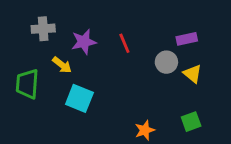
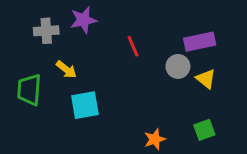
purple rectangle: (187, 39) -> (200, 42), size x1.4
purple star: (84, 42) -> (83, 20), moved
cyan square: (79, 98) -> (85, 105), turned -32

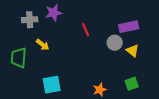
cyan square: (85, 105) -> (52, 85), moved

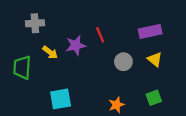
purple star: (54, 13) -> (76, 45), moved
gray circle: (115, 43) -> (123, 62), moved

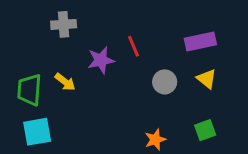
gray cross: (35, 23) -> (64, 24), moved
yellow arrow: (50, 52) -> (65, 82), moved
cyan square: (61, 99) -> (37, 132), moved

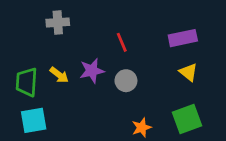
purple star: (101, 60) -> (92, 71), moved
gray circle: (165, 82) -> (126, 81), moved
green square: (205, 130) -> (187, 119), size x1.5

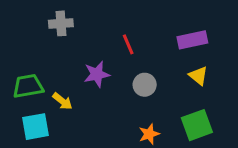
yellow arrow: (59, 75) -> (62, 101), moved
gray circle: (126, 81) -> (145, 85), moved
green trapezoid: (27, 82) -> (28, 86), turned 76

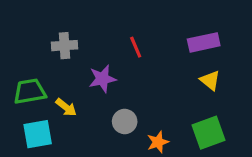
gray cross: (61, 23) -> (64, 46), moved
gray circle: (145, 85) -> (125, 121), moved

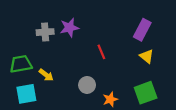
purple rectangle: (204, 42) -> (142, 30), turned -50
red line: (136, 47) -> (101, 52), moved
purple star: (102, 79) -> (69, 28), moved

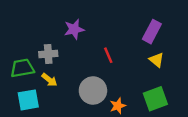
gray cross: (45, 32) -> (48, 54), moved
gray circle: (87, 85) -> (93, 90), size x1.5

